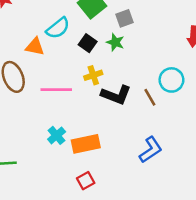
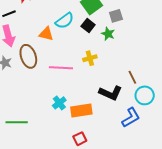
black square: (88, 43) -> (88, 26), moved
cyan circle: (171, 80) -> (145, 95), moved
black L-shape: (116, 95) -> (111, 93), moved

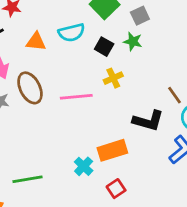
cyan semicircle: (65, 21) -> (72, 33), turned 30
black square: (88, 26) -> (104, 47), moved
orange triangle: (46, 34) -> (36, 42), moved
cyan cross: (59, 103) -> (84, 166), moved

